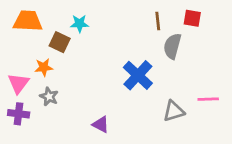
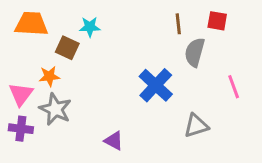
gray star: (49, 97) -> (55, 109), size x1.5
pink line: (208, 99) -> (234, 87), moved, turned 72

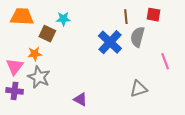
blue cross: (156, 85) -> (110, 42), moved

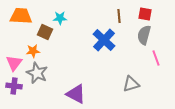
gray semicircle: (138, 37) -> (144, 35), moved
purple triangle: (80, 99) -> (76, 94), size x1.5

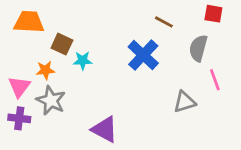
red square: (145, 14) -> (213, 14), moved
brown line: (119, 16) -> (164, 22), turned -56
cyan star: (60, 18) -> (83, 61), moved
gray triangle: (131, 84) -> (185, 102), moved

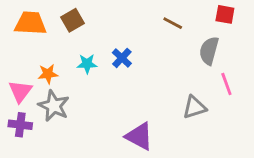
brown square: (62, 44) -> (73, 20), moved, turned 35
blue cross: (143, 55) -> (122, 58), moved, size x0.6
purple triangle: (105, 129) -> (139, 136), moved

